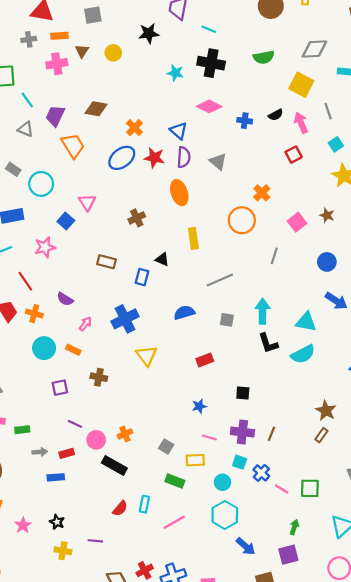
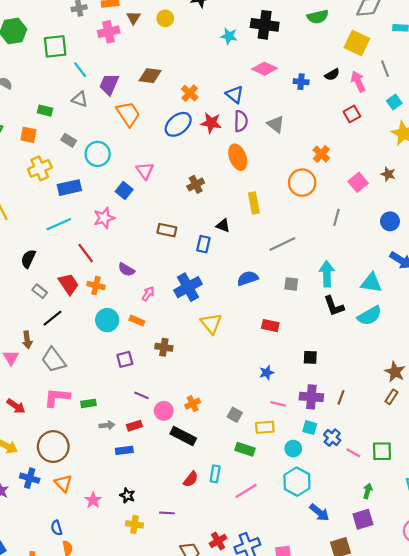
red rectangle: (205, 360) -> (270, 326), turned 35

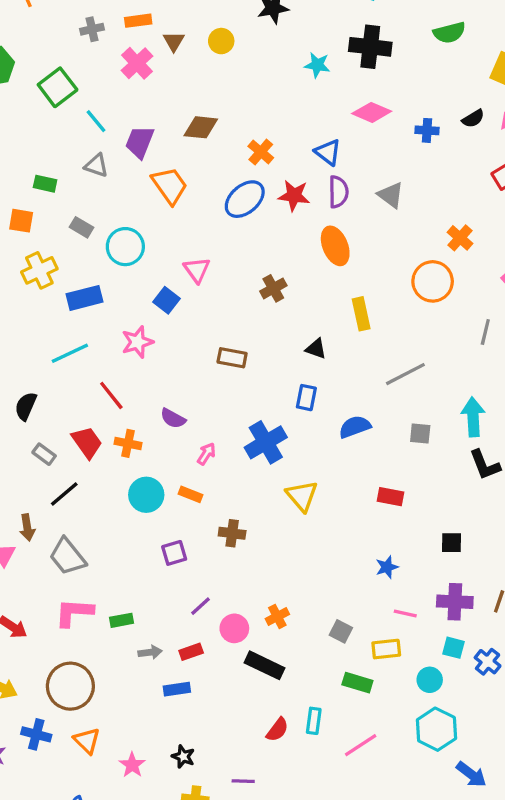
pink cross: (109, 32) -> (137, 63), turned -30
green square: (55, 46) -> (58, 87), turned -30
blue rectangle: (203, 244) -> (306, 398), moved
purple line: (142, 395) -> (201, 606), turned -64

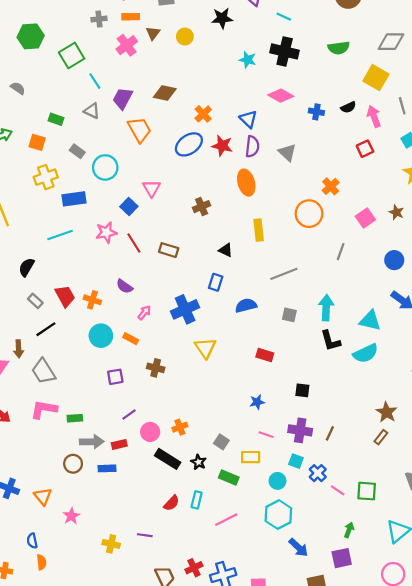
red line: (111, 395) -> (134, 243), moved
gray arrow: (150, 652) -> (92, 442), size x1.5
brown circle: (70, 686) -> (73, 464), moved, size x0.6
black star: (183, 757) -> (198, 462), moved

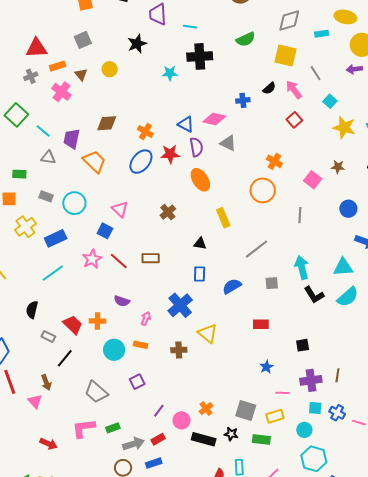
pink diamond: (281, 96) -> (214, 119), moved
brown cross: (156, 368) -> (179, 350), moved
gray trapezoid: (43, 371) -> (96, 392), moved
gray square: (221, 442) -> (246, 411), size x1.5

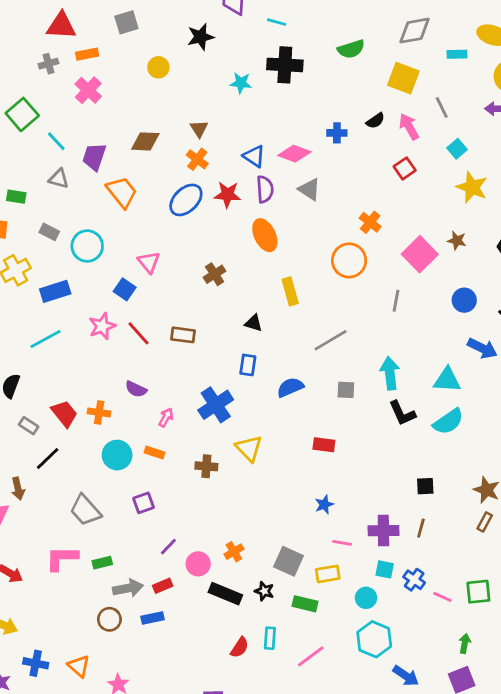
brown triangle: (81, 75) -> (199, 129), moved
pink square: (313, 180) -> (420, 254), size x1.4
black square: (303, 345) -> (425, 486), moved

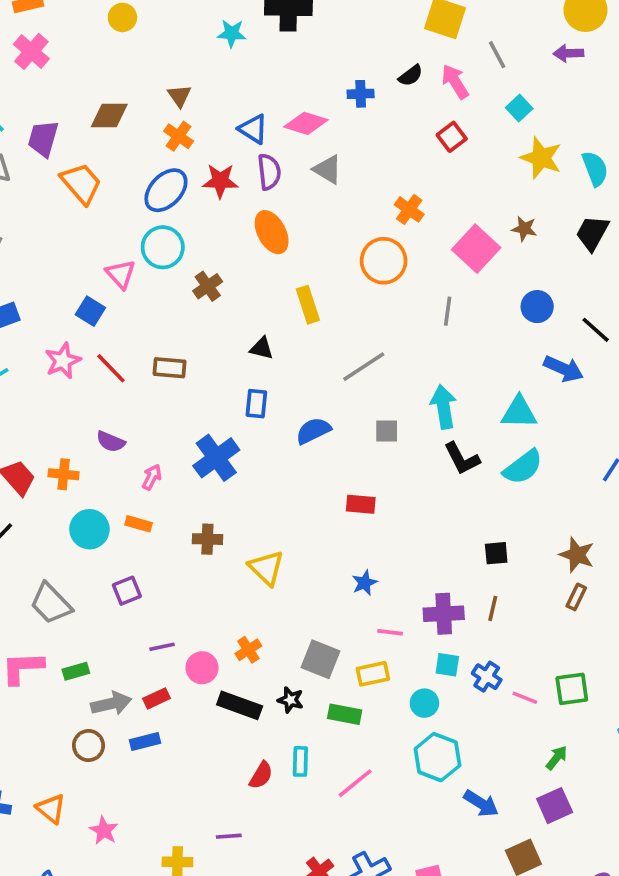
cyan circle: (87, 246) -> (163, 247), moved
yellow triangle: (249, 448) -> (266, 568), moved
purple line: (168, 547) -> (162, 647), turned 36
green arrow: (465, 644) -> (557, 758), turned 30

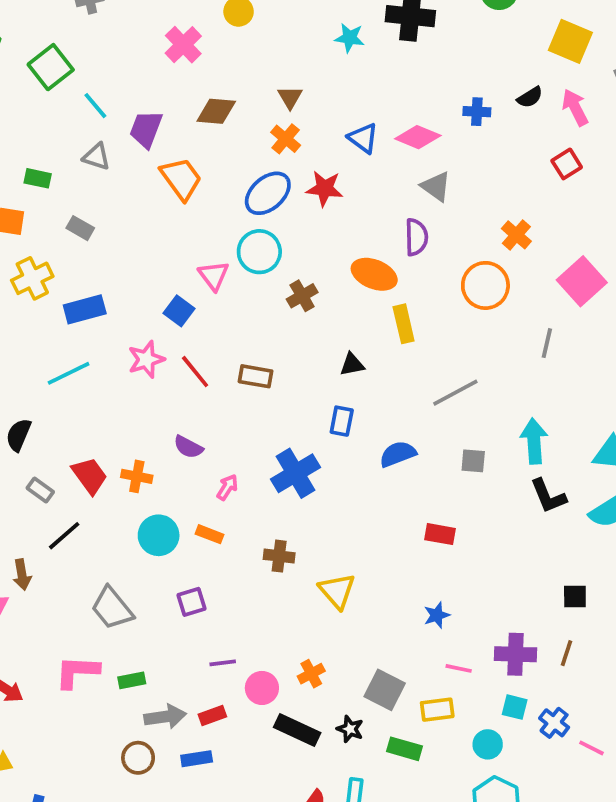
pink cross: (31, 51) -> (183, 45), moved
purple semicircle: (269, 172) -> (416, 237), moved
orange ellipse: (272, 232) -> (374, 274), moved, turned -45
black triangle: (262, 348) -> (352, 365), turned -30

